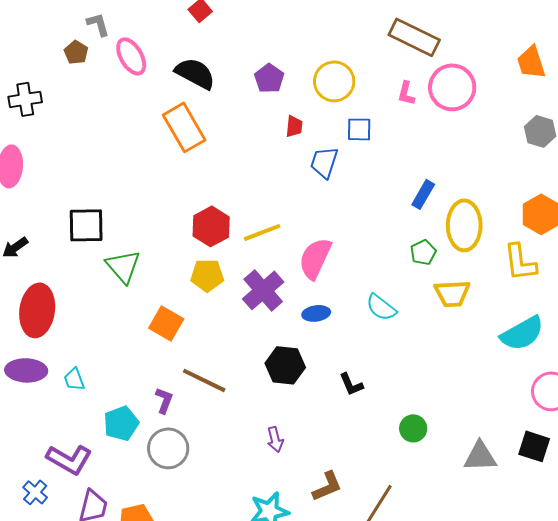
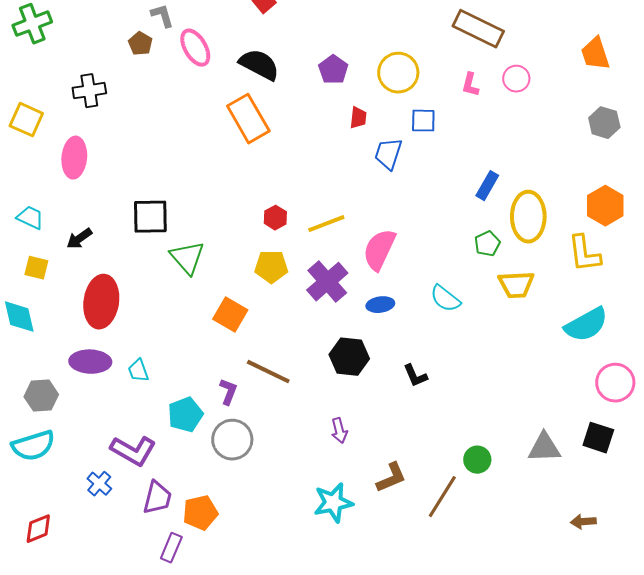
pink circle: (452, 87) -> (516, 79), size x0.6
red hexagon: (211, 226) -> (275, 218), size x0.6
green circle: (413, 428) -> (477, 460), moved

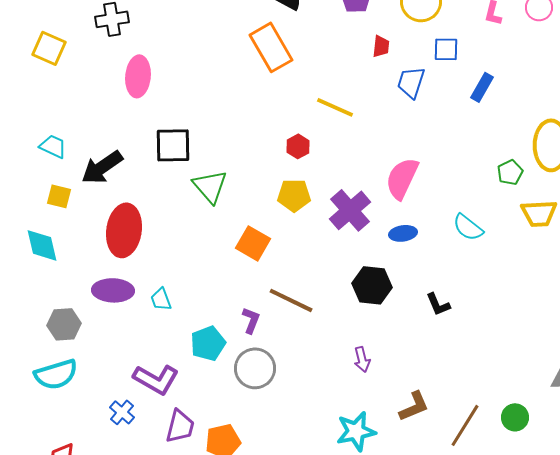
pink ellipse: (74, 158) -> (138, 76), moved
blue rectangle: (487, 186) -> (482, 87), moved
yellow line: (326, 224) -> (335, 107), moved, turned 45
black arrow: (79, 239) -> (102, 167), size x1.6
green circle: (477, 460) -> (515, 417), moved

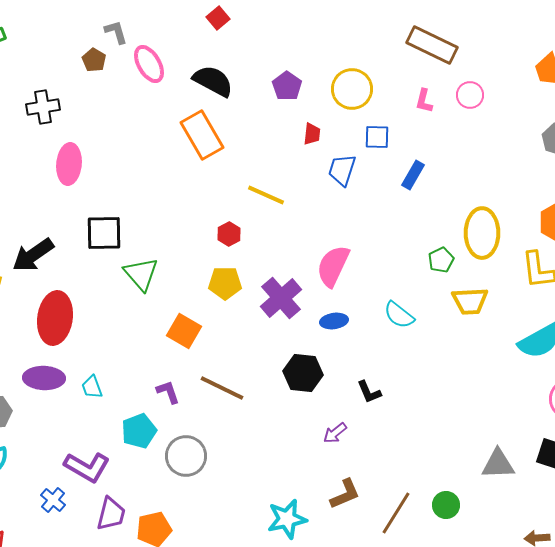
purple L-shape: (251, 320) -> (168, 392), moved, turned -40
purple arrow: (362, 359) -> (335, 433), moved, turned 65

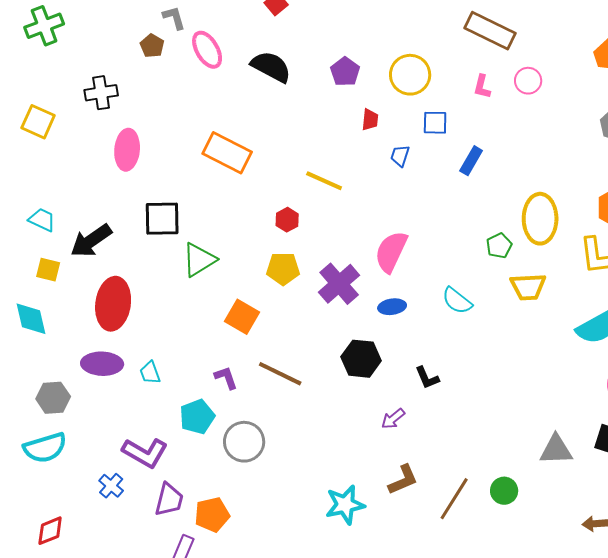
orange rectangle: (202, 135) -> (227, 153), moved, turned -33
blue trapezoid: (342, 170) -> (400, 156), size x0.7
green triangle: (141, 274) -> (199, 260), turned 39

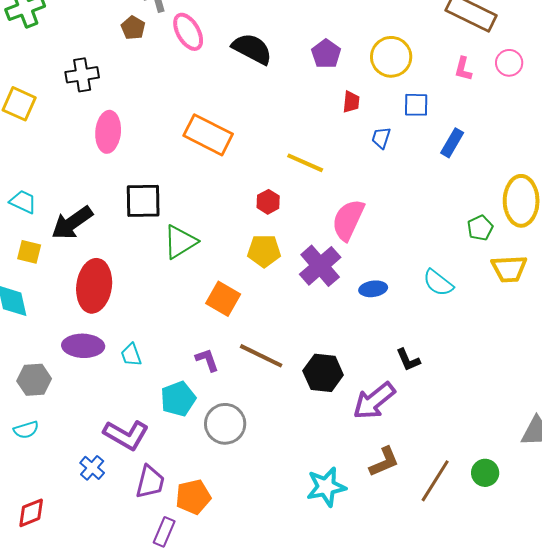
pink semicircle: (391, 252) -> (348, 220), moved
black hexagon: (361, 359) -> (323, 373), moved
purple arrow: (393, 419) -> (374, 401), size x1.8
cyan semicircle: (45, 448) -> (26, 430), size x0.6

